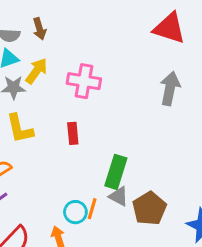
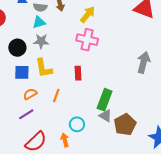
yellow arrow: (36, 71) -> (88, 15), moved
gray arrow: (170, 88) -> (143, 62), moved
orange line: (92, 209) -> (56, 95), moved

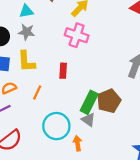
cyan circle: (77, 124) -> (56, 126), size x1.6
brown pentagon: (125, 125) -> (109, 101), moved
orange arrow: (65, 140) -> (78, 143), moved

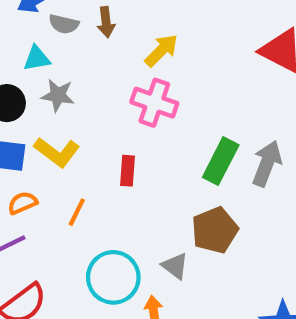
cyan triangle: (26, 11) -> (37, 58), moved
yellow L-shape: (26, 61) -> (57, 152), turned -50
green rectangle: (89, 102) -> (221, 161), moved

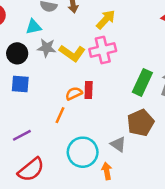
pink cross: (154, 103) -> (103, 50), turned -30
yellow L-shape: (57, 152) -> (72, 53), moved
orange semicircle: (23, 203) -> (74, 93), moved

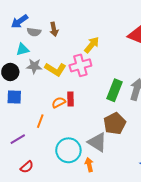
yellow arrow: (106, 20) -> (92, 45), moved
orange line: (60, 115) -> (40, 121), moved
gray triangle: (118, 144) -> (97, 142), size x1.5
red semicircle: (31, 170) -> (27, 167), size x0.6

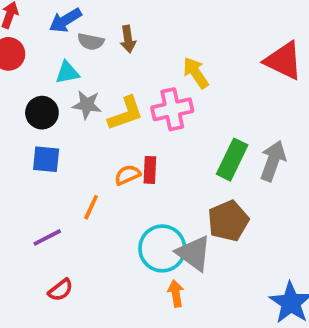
yellow arrow: (92, 45) -> (196, 73), turned -78
yellow L-shape: (55, 69) -> (126, 113), turned -55
cyan circle: (68, 150) -> (162, 248), moved

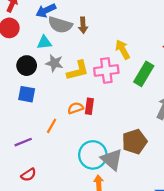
gray semicircle: (91, 42) -> (60, 25), size x1.5
green rectangle: (232, 160) -> (144, 74), moved

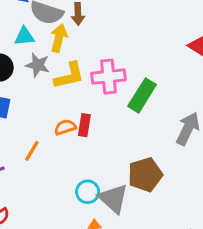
yellow arrow: (123, 49) -> (59, 38), moved, turned 42
green rectangle: (144, 74) -> (142, 95), moved
cyan circle: (93, 155) -> (88, 192), size x0.6

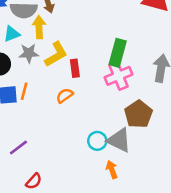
pink cross: (109, 77) -> (118, 76), moved
red rectangle: (84, 125) -> (75, 68), moved
orange line: (32, 151) -> (24, 91), moved

